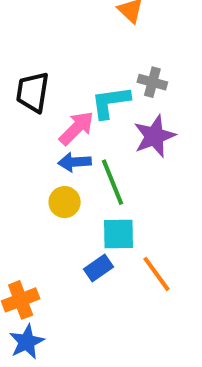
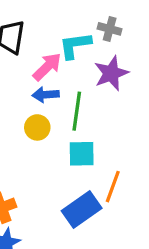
green line: (112, 182) -> (77, 111), turned 30
blue rectangle: (99, 268) -> (82, 210), moved, size x1.6
orange line: (156, 274) -> (113, 187), turned 56

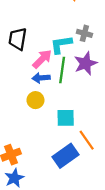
green line: (77, 111) -> (62, 70), moved
orange line: (113, 187) -> (87, 140), turned -55

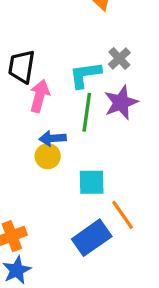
gray cross: (84, 33) -> (119, 58), turned 32
pink arrow: (42, 59) -> (40, 96), moved, turned -30
blue arrow: (41, 78) -> (53, 138), moved

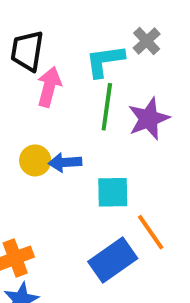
purple star: (121, 102) -> (149, 119), moved
blue arrow: (53, 138) -> (65, 162), moved
yellow circle: (48, 156) -> (35, 160), moved

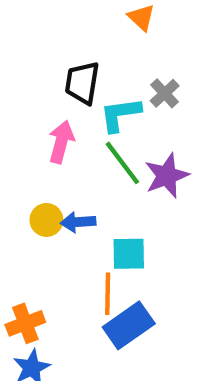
black trapezoid: (27, 51) -> (82, 83), moved
green line: (107, 107) -> (122, 163), turned -45
orange line: (151, 232) -> (108, 294), moved, turned 36

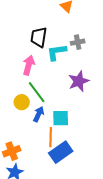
gray cross: (165, 93) -> (78, 42), turned 32
green line: (122, 163) -> (37, 92), moved
blue arrow: (78, 222) -> (39, 114), moved, turned 119

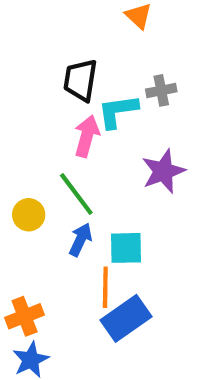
pink arrow: (29, 65) -> (87, 136), moved
yellow circle: (22, 102) -> (29, 215), moved

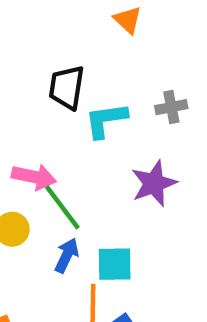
gray cross: (161, 90) -> (171, 107), moved
pink arrow: (87, 136) -> (34, 177), moved, turned 87

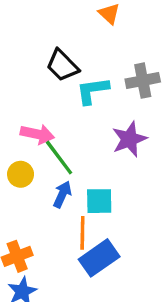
black trapezoid: (67, 87) -> (62, 65), turned -54
gray cross: (171, 107) -> (143, 81), size x1.4

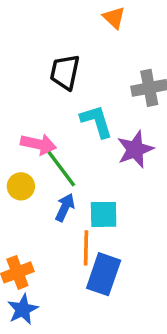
black trapezoid: (62, 65) -> (65, 72), turned 57
cyan L-shape: (92, 91) -> (97, 121), moved, turned 81
blue rectangle: (99, 258) -> (104, 274), turned -36

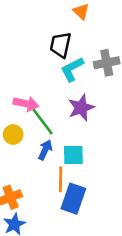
black trapezoid: (65, 72) -> (61, 45), moved
cyan L-shape: (97, 121) -> (72, 69), moved, turned -100
purple star: (135, 149) -> (81, 108), moved

